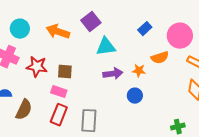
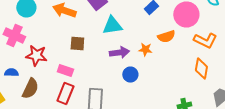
red star: (37, 67) -> (36, 56), moved
brown square: (65, 72) -> (77, 44), moved
blue circle: (135, 96) -> (130, 74), moved

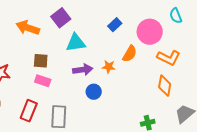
orange semicircle: (166, 36) -> (130, 54), turned -42
pink rectangle: (65, 70) -> (43, 81), moved

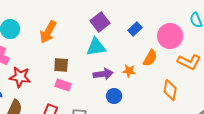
purple square: (61, 18) -> (100, 22), moved
orange arrow: (28, 28) -> (48, 32), turned -80
orange diamond: (165, 86) -> (170, 90), moved

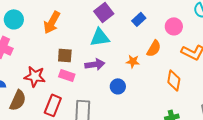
pink circle: (170, 36) -> (174, 26), size x0.7
purple arrow: (103, 74) -> (95, 64), moved
red star: (20, 77) -> (35, 76), moved

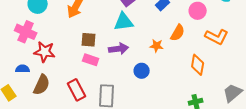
red star: (35, 76) -> (45, 52), moved
red rectangle: (53, 105) -> (77, 90), turned -50

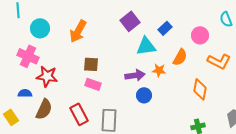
cyan triangle: (124, 22) -> (146, 46), moved
purple arrow: (119, 49) -> (135, 75), moved

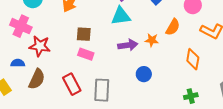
cyan triangle: (146, 46) -> (121, 16), moved
blue circle: (144, 95) -> (144, 74), moved

